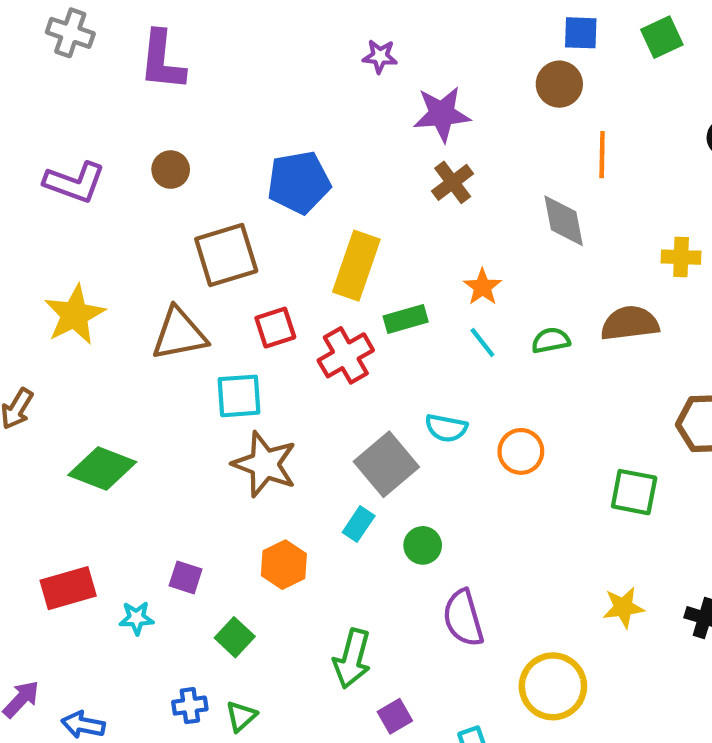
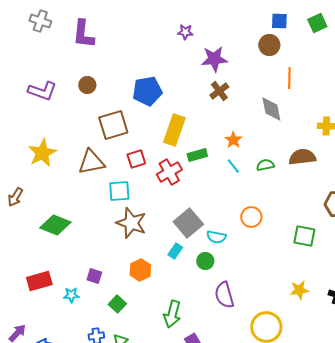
cyan semicircle: (446, 428) -> (216, 237), moved

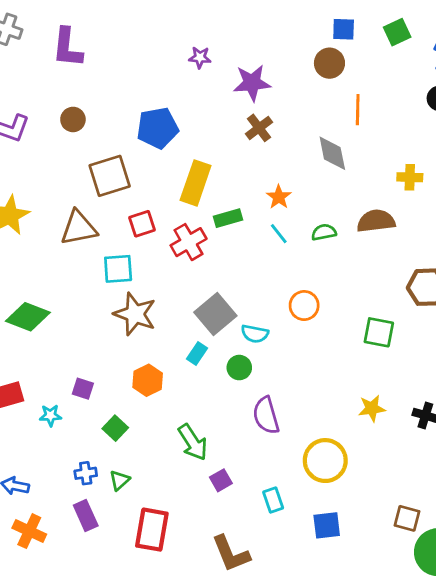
purple star: (185, 32) -> (200, 57), moved
green arrow: (172, 314) -> (193, 442), turned -48

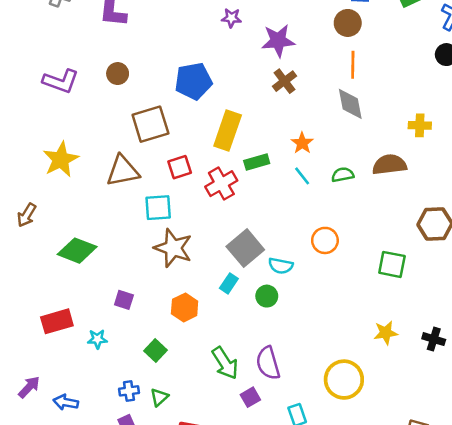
orange line: (358, 110) -> (353, 65), moved
purple square: (83, 389) -> (124, 300), moved
purple semicircle: (266, 415) -> (268, 363), moved

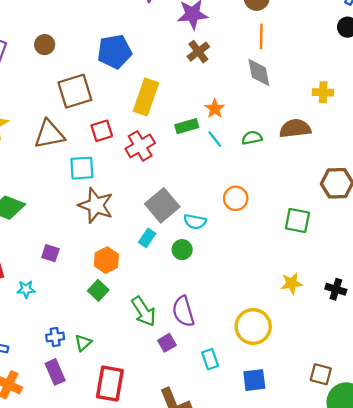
green rectangle: (257, 162) -> (187, 126), moved
green square: (156, 350) -> (98, 290), moved

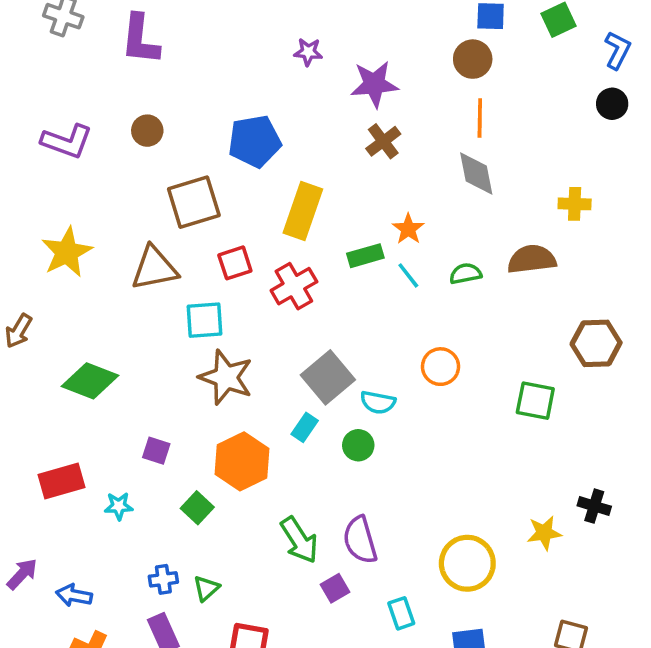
orange hexagon: (106, 260) -> (242, 461), size x1.4
yellow star: (292, 283) -> (544, 533), moved
green square: (98, 290) -> (197, 508), moved

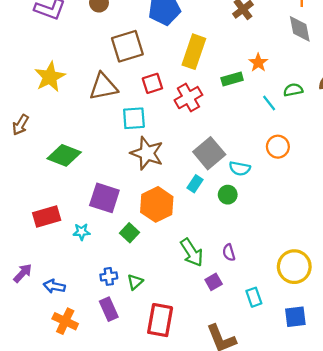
cyan line: (408, 275) -> (269, 103), moved
purple square: (156, 451) -> (104, 198), size x1.8
purple semicircle: (360, 540) -> (229, 252), size x0.6

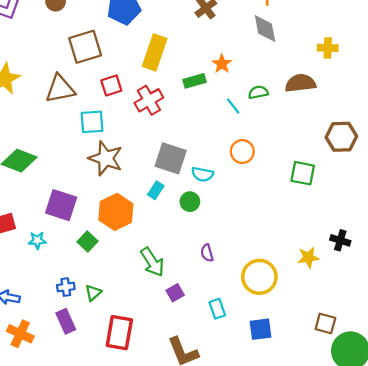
gray square: (209, 153) -> (171, 158), turned -32
purple semicircle: (229, 252) -> (207, 253), moved

